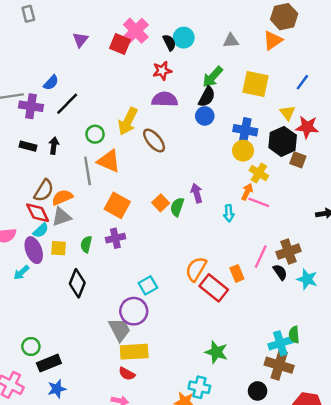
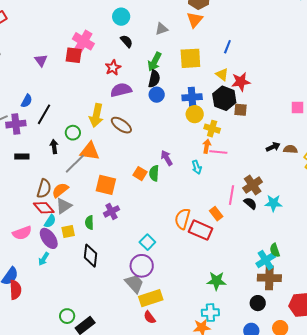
cyan circle: (184, 38) -> (121, 17), moved
black semicircle: (169, 43) -> (126, 41), moved
black arrow: (54, 146) -> (54, 147), moved
gray line: (88, 171) -> (75, 164), turned 70
red semicircle: (127, 374) -> (150, 317), turned 40

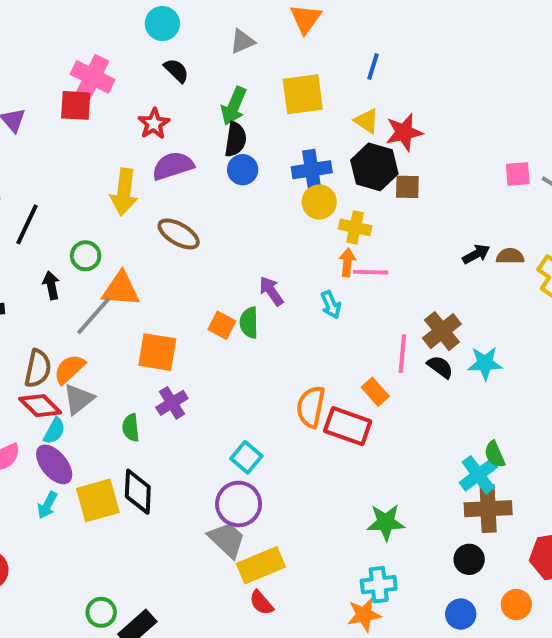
yellow arrow: (96, 115) -> (124, 192), moved
yellow square: (68, 232) -> (98, 500), moved, size x1.6

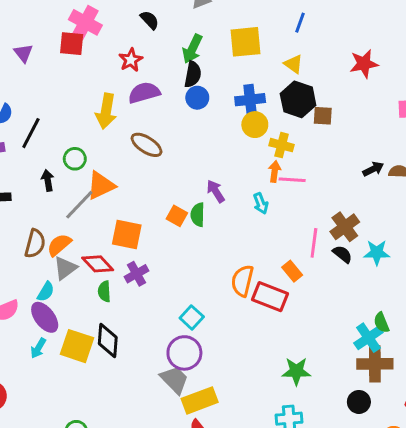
red star: (404, 132) -> (364, 64), moved
orange triangle: (121, 289) -> (101, 185), turned -32
red diamond: (40, 406) -> (98, 264), moved
yellow square: (98, 500) -> (77, 346), turned 32

